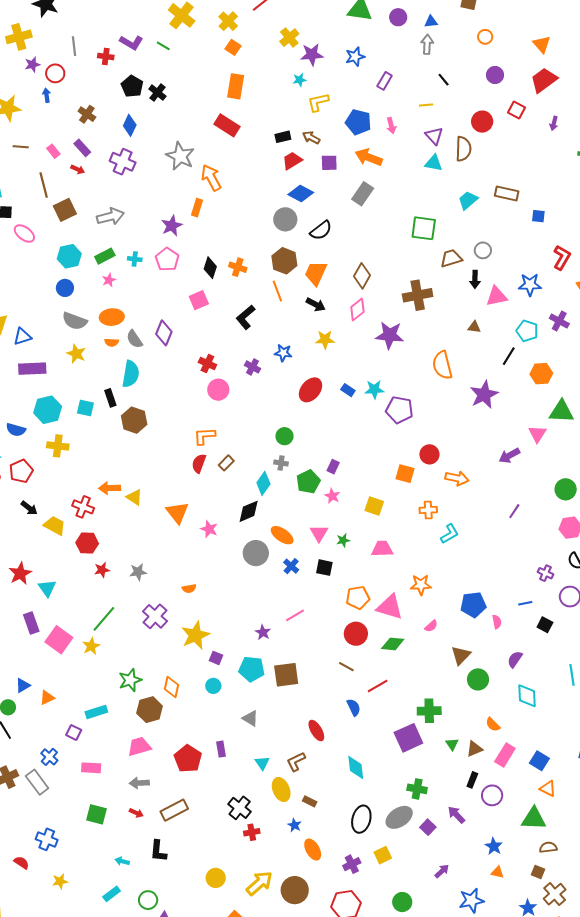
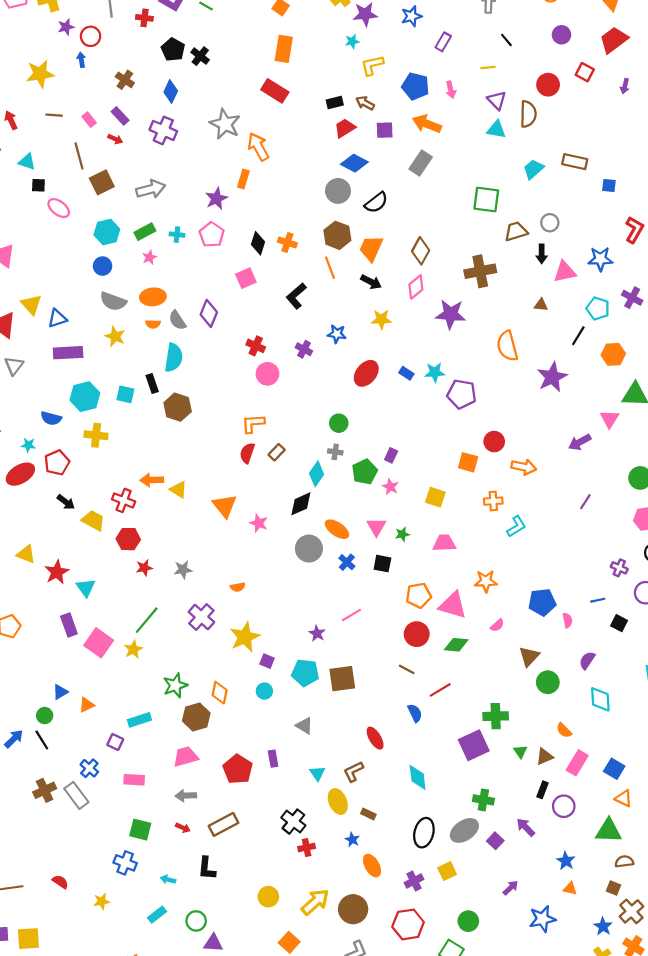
blue cross: (47, 839) -> (125, 863), moved

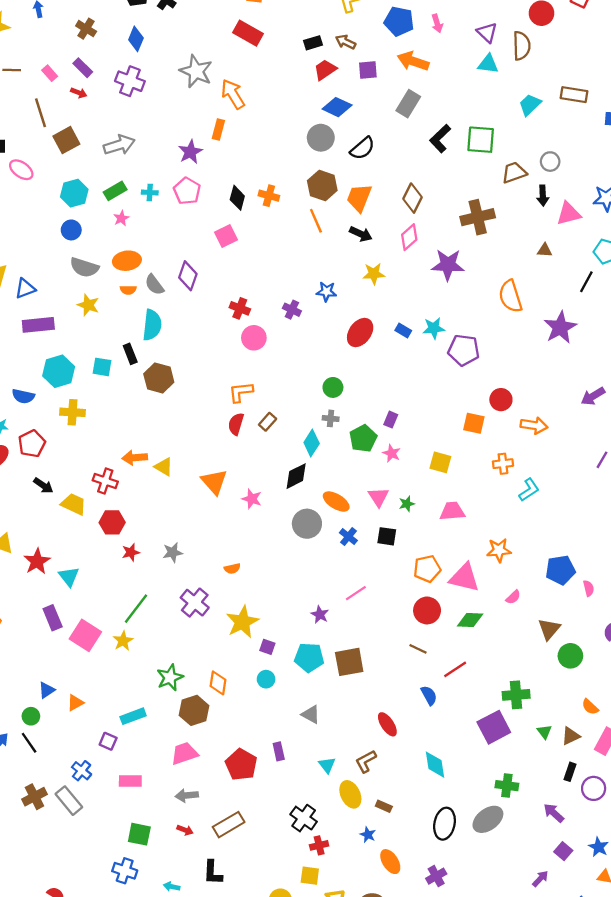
black L-shape: (296, 296) -> (440, 139), moved
purple square: (495, 841) -> (563, 851), moved
yellow square: (447, 871) -> (310, 876), moved, turned 36

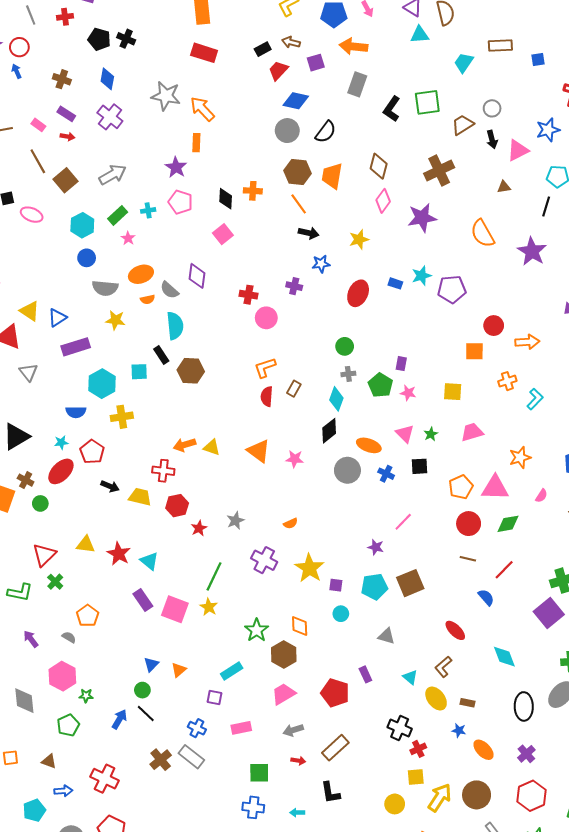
purple cross: (130, 81) -> (110, 117), turned 30
black arrow: (361, 234) -> (309, 233), moved

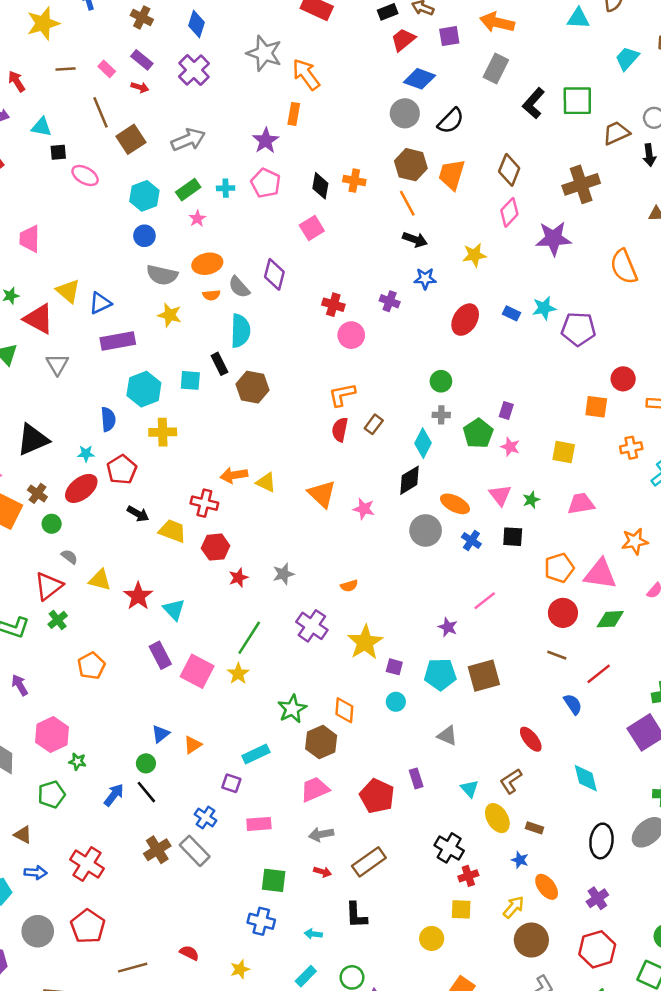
blue semicircle: (76, 412) -> (108, 419), turned -102
gray semicircle: (69, 637) -> (69, 557), moved
yellow arrow: (440, 798) -> (514, 907), moved, size x0.7

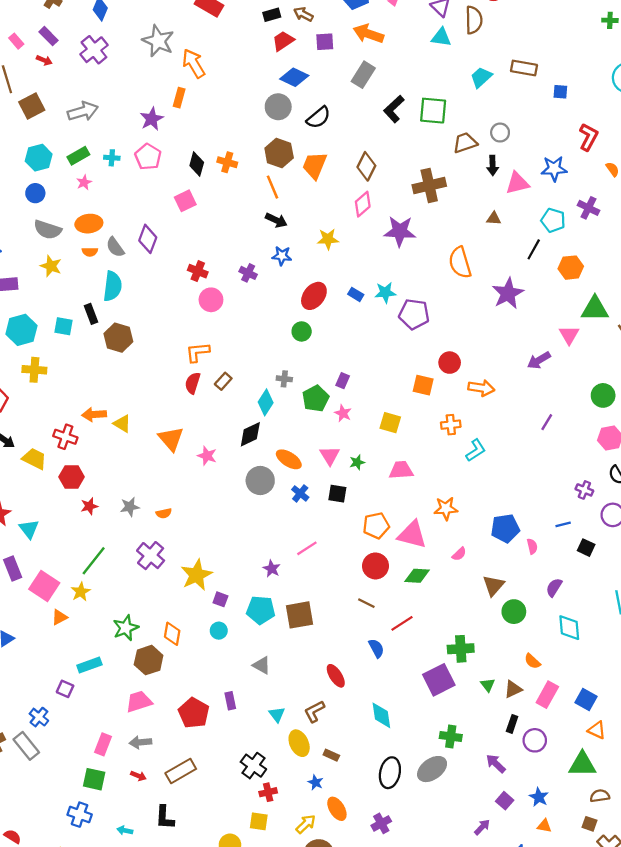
green circle: (441, 381) -> (302, 331), moved
orange semicircle: (349, 586) -> (164, 513), moved
orange triangle: (193, 745) -> (59, 617), moved
pink rectangle: (259, 824) -> (103, 744), moved, turned -70

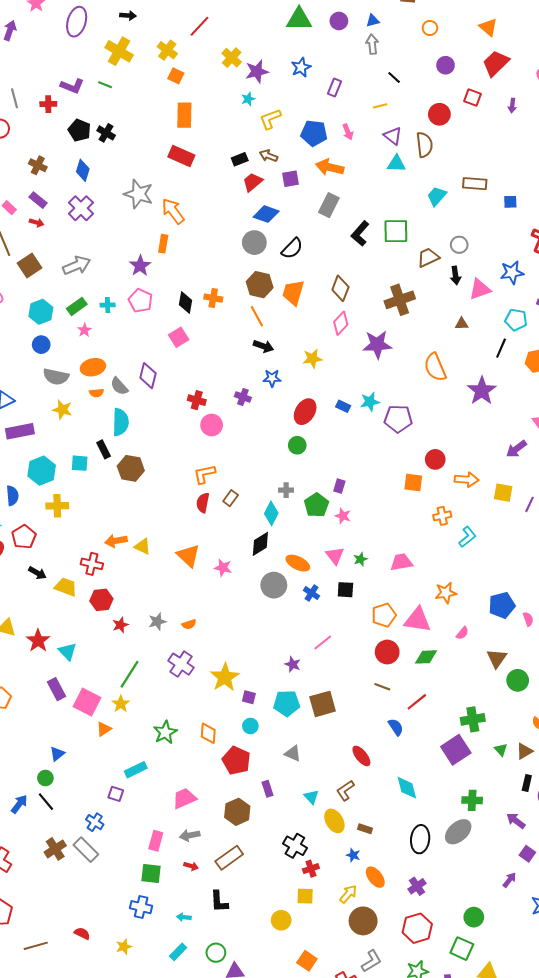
yellow square: (390, 423) -> (503, 493), moved
brown hexagon: (149, 660) -> (237, 812), moved
red pentagon: (194, 713) -> (236, 761), moved

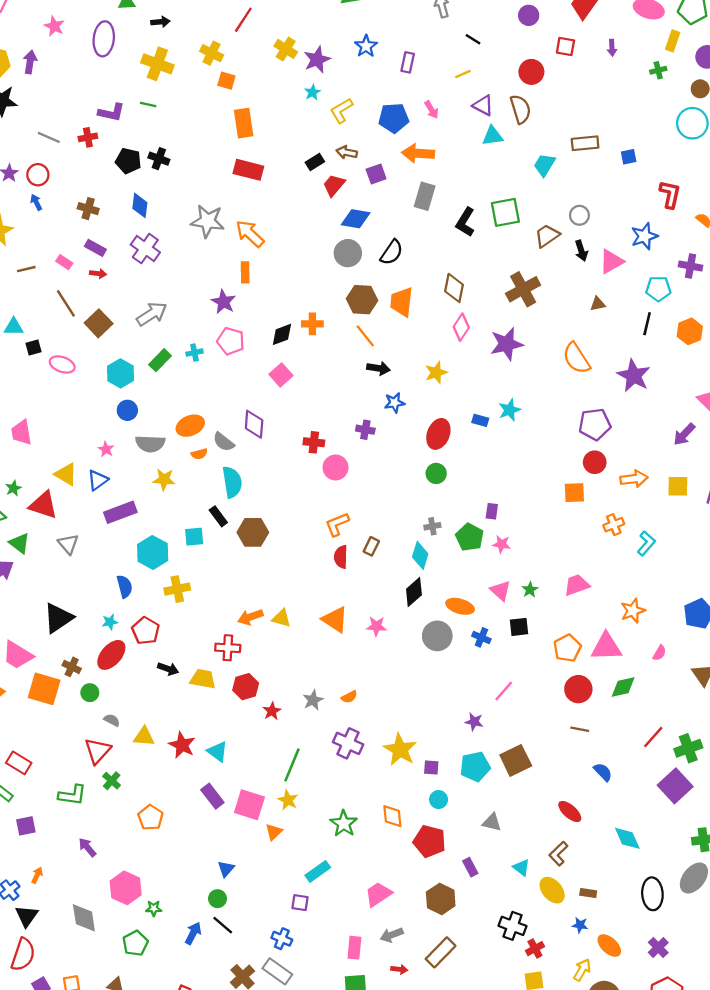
gray line: (15, 98) -> (49, 137), turned -42
black diamond: (185, 303) -> (282, 334), turned 70
pink star: (85, 330) -> (106, 449), moved
purple pentagon: (398, 419) -> (595, 424), moved
red line: (417, 702) -> (653, 737), moved

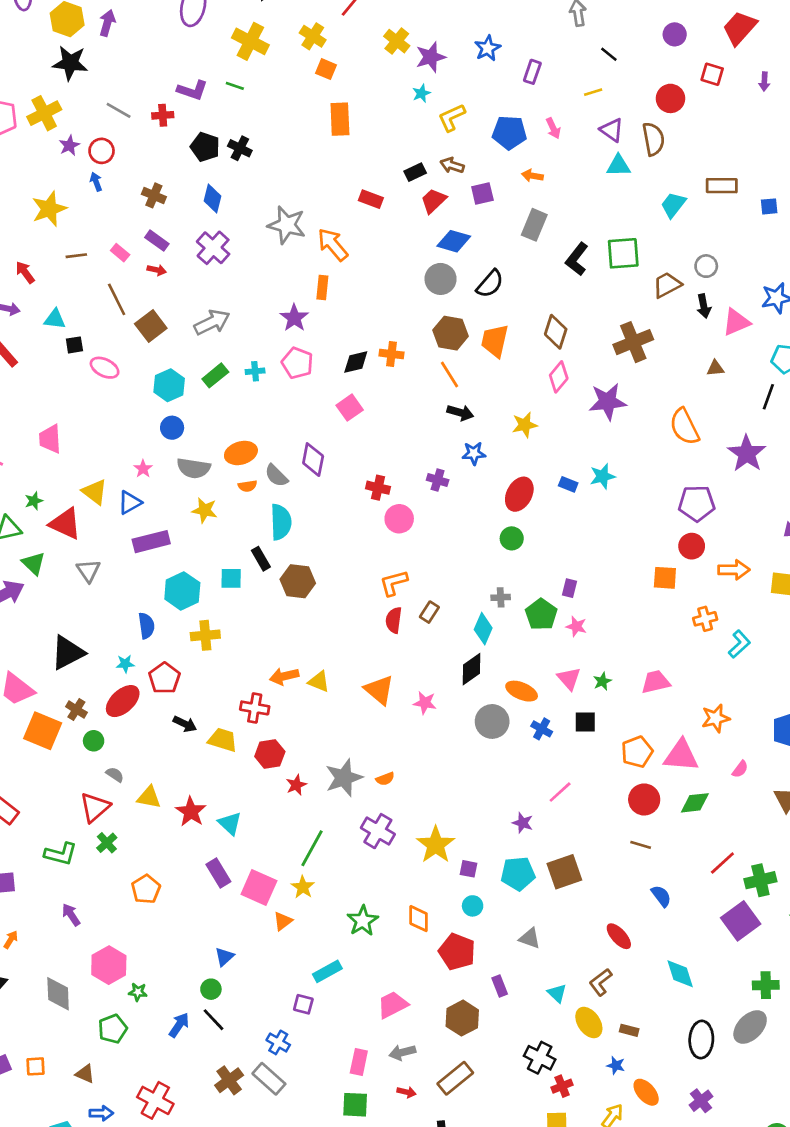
orange arrow: (418, 153) -> (532, 176), size x0.6
red rectangle: (248, 170) -> (371, 199), moved, size x0.7
gray star: (313, 700) -> (344, 778), size x1.6

